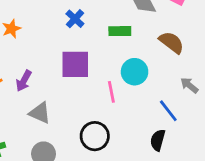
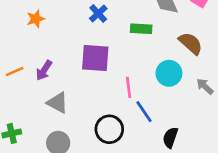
cyan circle: (135, 72) -> (169, 73), moved
blue line: (168, 111) -> (144, 112), moved

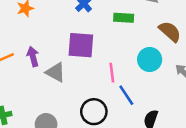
purple arrow: (44, 70) -> (33, 57), turned 132
gray triangle: (57, 103) -> (56, 72), moved

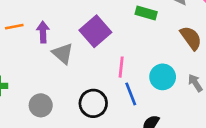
purple square: (81, 45) -> (95, 31), turned 32
cyan circle: (150, 59) -> (163, 77), moved

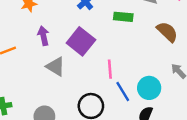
purple arrow: (43, 32) -> (43, 36), moved
cyan circle: (163, 77) -> (149, 88), moved

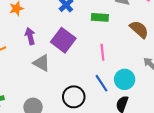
pink line: (110, 69) -> (102, 52), moved

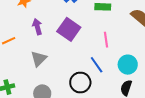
gray triangle: (42, 63) -> (39, 59), moved, turned 48
blue line: (101, 83) -> (97, 65), moved

